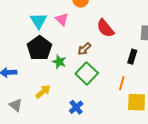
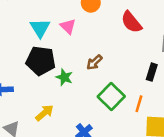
red semicircle: (105, 28) -> (131, 22), moved
black pentagon: (39, 48) -> (41, 61), turned -30
green square: (87, 73) -> (111, 97), moved

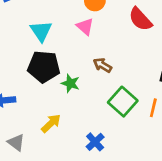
pink triangle: (68, 26) -> (85, 27), moved
brown arrow: (94, 62) -> (102, 65), turned 77

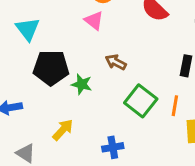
cyan triangle: (41, 31) -> (28, 29), moved
blue cross: (95, 142) -> (113, 147), turned 36

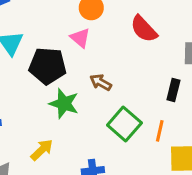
black pentagon: (51, 68) -> (48, 66), moved
green star: (82, 84) -> (64, 104), size x1.4

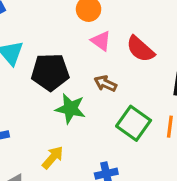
red semicircle: (144, 29) -> (140, 49), moved
pink triangle: (80, 38) -> (101, 41), moved

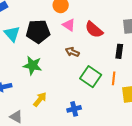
black pentagon: (50, 72) -> (38, 31), moved
green star: (70, 109) -> (32, 65), moved

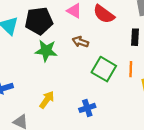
green star: (32, 65) -> (46, 51), moved

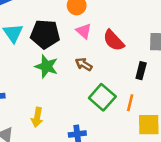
yellow arrow: (47, 100) -> (37, 117), turned 144

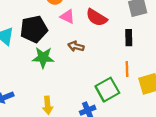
green square: (102, 97) -> (107, 90), moved, turned 35

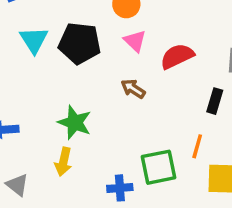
red semicircle: (97, 18) -> (177, 56), turned 105
green star: (43, 58) -> (75, 123), moved

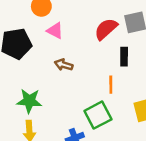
red semicircle: (177, 56) -> (106, 29), moved
orange line: (197, 146) -> (111, 85), moved

